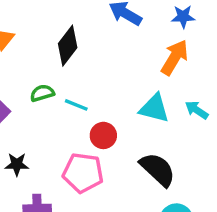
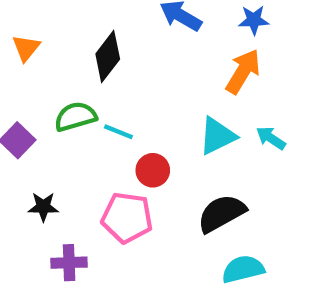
green semicircle: (42, 93) -> (75, 117), size x1.4
cyan triangle: (154, 108) -> (217, 136), turned -40
black semicircle: (158, 169) -> (222, 213), turned -72

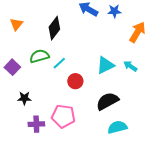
blue star: (254, 20) -> (114, 11), moved
orange arrow: (243, 72) -> (137, 32), moved
cyan line: (118, 132) -> (59, 63), turned -64
pink pentagon: (127, 218) -> (63, 116), moved

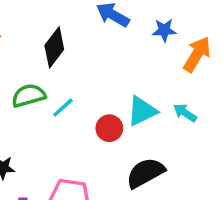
blue star: (114, 11) -> (164, 30), moved
red circle: (75, 81) -> (109, 128), moved

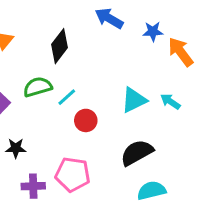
orange arrow: (197, 54) -> (181, 52), turned -68
red circle: (109, 128) -> (86, 120), moved

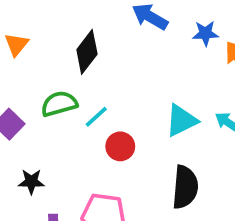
black semicircle: (137, 153) -> (185, 187), turned 124

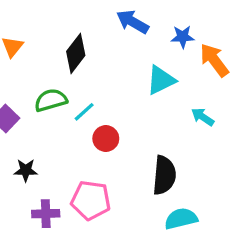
cyan triangle: (181, 120) -> (161, 80), moved

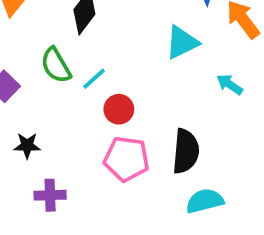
green semicircle: (51, 100) -> (56, 65), turned -104
pink pentagon: (91, 200) -> (126, 159), moved

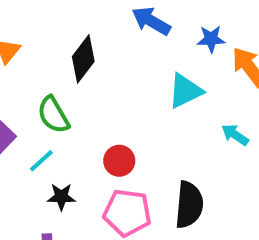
cyan line: (94, 79) -> (41, 161), moved
black star: (27, 146) -> (61, 197), moved

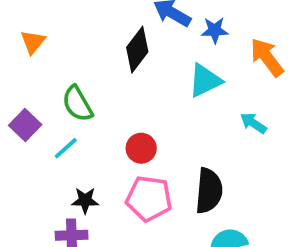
blue star: (211, 39) -> (215, 30), moved
black diamond: (83, 59) -> (137, 50), moved
black star: (61, 197) -> (85, 200), moved

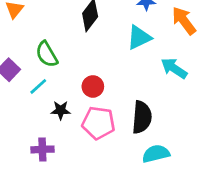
cyan arrow: (253, 123) -> (174, 68), size x1.4
black star: (85, 200) -> (61, 110), moved

